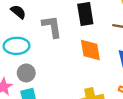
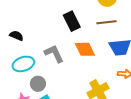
gray L-shape: (52, 27) -> (54, 54), moved

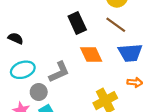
brown line: (106, 22) -> (116, 25), turned 42
gray L-shape: (54, 54) -> (59, 72), moved, turned 90

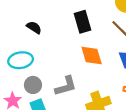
black semicircle: (16, 38) -> (34, 27), moved
gray L-shape: (59, 72) -> (66, 86), moved

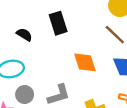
black rectangle: (82, 22) -> (58, 23), moved

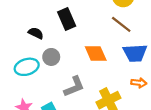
gray circle: (25, 95) -> (51, 57), moved

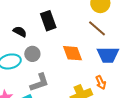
orange arrow: (139, 83) -> (101, 82), moved, turned 56
gray L-shape: (74, 87) -> (39, 83), moved

